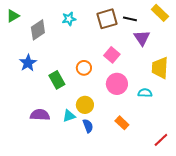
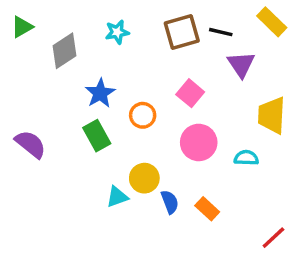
blue star: (28, 63) -> (100, 93), moved
purple semicircle: (40, 115) -> (30, 144), moved, turned 36
blue semicircle: (88, 126) -> (170, 202), moved

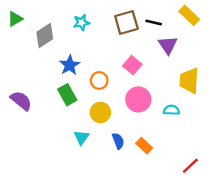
yellow circle: (144, 178) -> (100, 112), moved
cyan triangle: (117, 197) -> (81, 137), turned -35

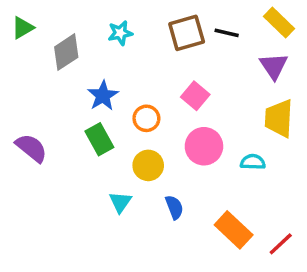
purple triangle: (168, 45) -> (274, 66), moved
orange rectangle: (144, 146) -> (234, 230), moved, size x1.5

